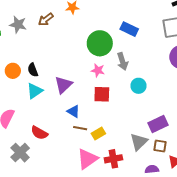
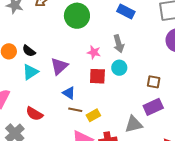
green circle: (100, 43) -> (77, 16), moved
black semicircle: (33, 70) -> (29, 51), turned -32
cyan circle: (139, 86) -> (119, 68), moved
gray triangle: (139, 142) -> (134, 124), turned 30
brown square: (160, 146) -> (154, 82), moved

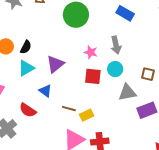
black semicircle: (29, 51) -> (26, 47), turned -104
brown square: (154, 82) -> (148, 74), moved
blue triangle: (69, 93) -> (45, 91), moved
gray triangle: (134, 124) -> (127, 92), moved

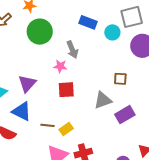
gray arrow: (116, 45) -> (72, 50), moved
cyan circle: (115, 69) -> (112, 32), moved
blue triangle: (45, 91) -> (22, 111), size x1.5

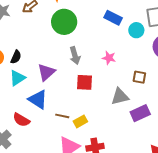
gray arrow: (72, 50) -> (75, 56), moved
pink star: (60, 66) -> (109, 58), moved

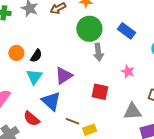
blue rectangle: (113, 18) -> (127, 31), moved
gray arrow: (75, 56) -> (98, 52), moved
cyan triangle: (17, 78) -> (34, 77), turned -30

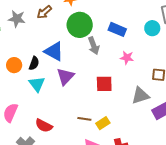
blue rectangle: (127, 31) -> (117, 29), moved
blue triangle: (51, 101) -> (54, 51), moved

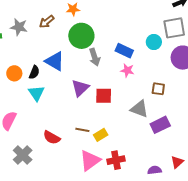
blue rectangle: (117, 29) -> (124, 51), moved
purple triangle: (65, 76) -> (80, 88), moved
gray triangle: (140, 96) -> (139, 109), turned 36
red semicircle: (44, 126) -> (52, 137), moved

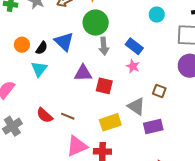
cyan circle: (154, 42) -> (157, 15), moved
purple triangle: (80, 88) -> (83, 73), turned 30
brown line: (82, 130) -> (68, 116), moved
yellow rectangle: (101, 135) -> (110, 122), moved, size x1.5

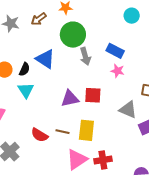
purple triangle: (83, 73) -> (70, 99), moved
yellow rectangle: (110, 122) -> (86, 130), moved, turned -55

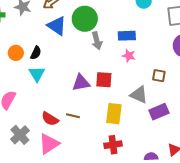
blue rectangle: (115, 51) -> (127, 36), turned -30
blue triangle: (45, 59) -> (57, 26), moved
yellow rectangle: (86, 130) -> (114, 114), moved
pink triangle: (77, 159) -> (49, 144), moved

